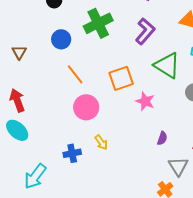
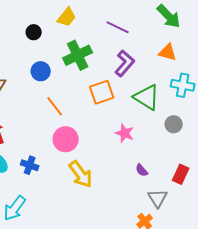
orange square: (121, 78) -> (102, 92), moved
purple semicircle: (162, 138) -> (142, 170), turned 120
yellow arrow: (101, 142) -> (81, 174), size x1.8
blue cross: (72, 153) -> (30, 165), moved, turned 30

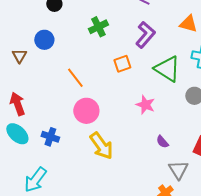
green cross: (78, 55) -> (98, 27), size x0.7
blue circle: (41, 71) -> (44, 40), moved
orange square: (102, 92) -> (122, 64), size x0.7

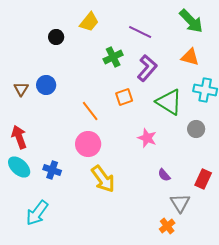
green cross: (98, 27) -> (113, 57), moved
blue circle: (44, 40) -> (46, 85), moved
orange line: (75, 78) -> (90, 111), moved

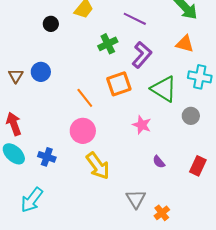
orange square: (124, 97) -> (119, 84), size x1.4
gray triangle: (180, 203) -> (136, 199), moved

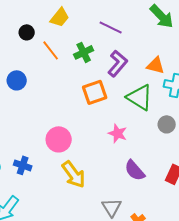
orange triangle: (185, 44) -> (156, 65), moved
orange line: (85, 98) -> (51, 50), moved
purple semicircle: (159, 162) -> (135, 170), size x1.6

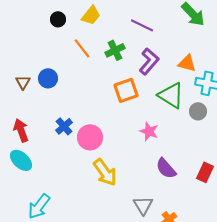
black circle: (27, 32) -> (58, 19), moved
gray circle: (167, 124) -> (198, 111), moved
blue cross: (23, 165) -> (64, 126), moved, turned 30

